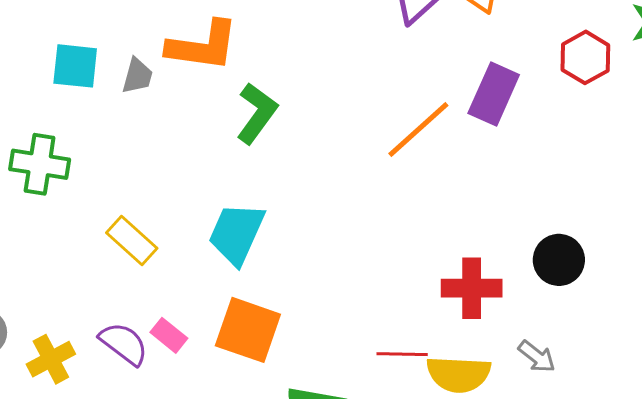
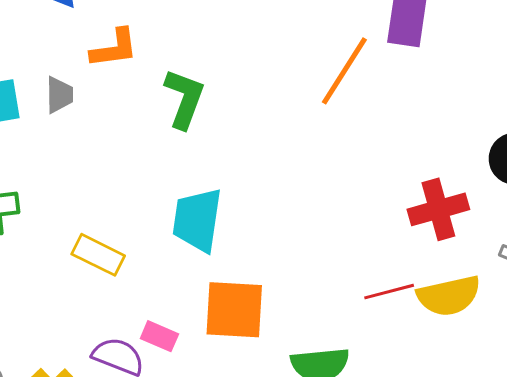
orange L-shape: (203, 46) -> (114, 48), size x0.7

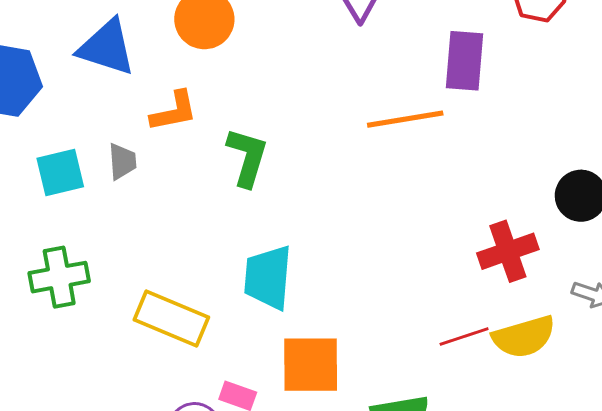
orange line: (344, 71) -> (405, 119), turned 52
yellow rectangle: (98, 255) -> (171, 319), size x1.4

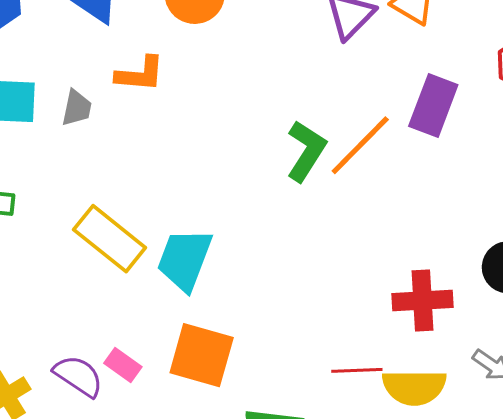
orange line: (405, 119) -> (360, 145), turned -52
green L-shape: (247, 157) -> (306, 151), moved
yellow rectangle: (171, 319) -> (110, 239), moved

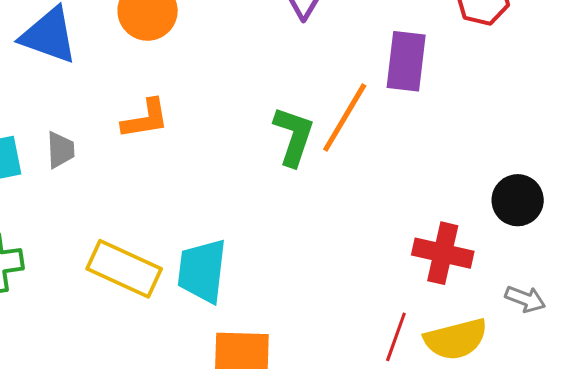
orange L-shape: (140, 74) -> (145, 119), moved
red cross: (422, 301) -> (443, 253), turned 30
red line: (357, 370) -> (396, 337), turned -54

